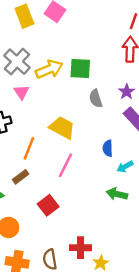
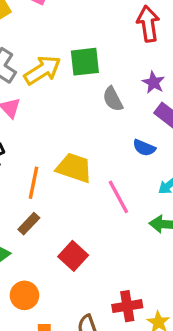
yellow trapezoid: (62, 128) -> (74, 168), moved
blue semicircle: (108, 148) -> (144, 148), moved, turned -56
pink line: (65, 165) -> (118, 197), moved, turned -45

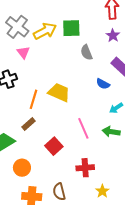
purple star: (153, 82) -> (113, 36), moved
pink line: (118, 197) -> (83, 128), moved
red cross: (127, 306) -> (85, 168), moved

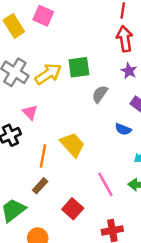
pink triangle: (23, 52) -> (30, 112), moved
gray semicircle: (86, 52) -> (100, 94), turned 63
yellow trapezoid: (59, 92) -> (72, 145), turned 30

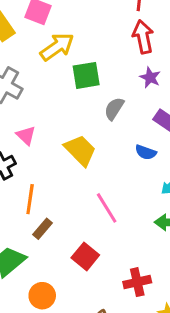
yellow arrow: (48, 74) -> (57, 47), moved
yellow trapezoid: (72, 145) -> (80, 150), moved
orange line: (43, 156) -> (30, 199), moved
pink line: (105, 184) -> (107, 208), moved

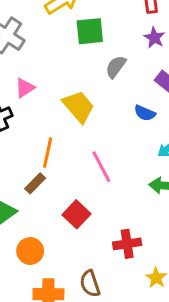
pink triangle: (26, 135) -> (25, 88), turned 40
orange line: (30, 199) -> (48, 153), moved

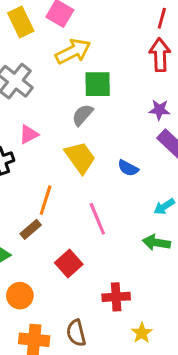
purple star: (154, 38) -> (159, 110), moved, turned -30
gray semicircle: (116, 67) -> (83, 115), moved
blue semicircle: (145, 113) -> (128, 168), moved

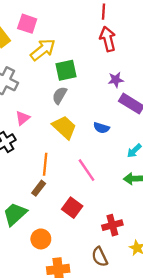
brown semicircle: (76, 333) -> (100, 257), moved

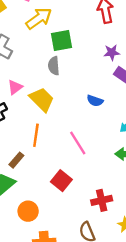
gray semicircle: (60, 95) -> (54, 66), turned -36
yellow trapezoid: (64, 127) -> (42, 100), moved
brown rectangle: (39, 188) -> (16, 160), moved

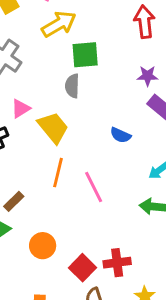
orange line: (36, 135) -> (58, 173), moved
red square: (61, 181) -> (82, 268), moved
orange circle: (28, 211) -> (43, 246), moved

